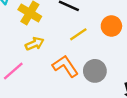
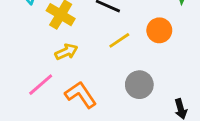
orange L-shape: (65, 66) -> (81, 95), moved

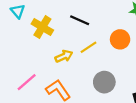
yellow arrow: (66, 52) -> (64, 56), moved

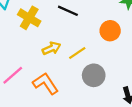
yellow line: (89, 47) -> (77, 53), moved

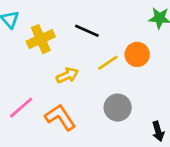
yellow cross: (29, 18) -> (41, 39), turned 35
yellow line: (77, 53) -> (108, 63), moved

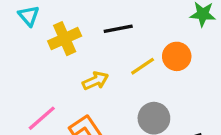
black line: (87, 31) -> (118, 29), turned -35

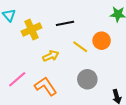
yellow line: (143, 66) -> (80, 47), turned 70

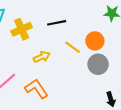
gray circle: (87, 79) -> (98, 64), moved

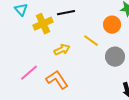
black line: (57, 23) -> (66, 13), moved
orange circle: (95, 41) -> (112, 25), moved

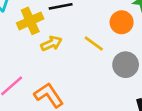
yellow arrow: (62, 50) -> (51, 43), moved

